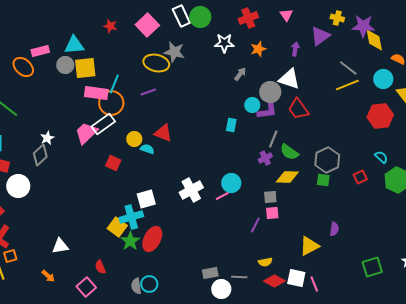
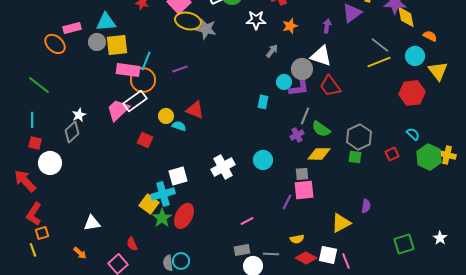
yellow ellipse: (156, 63) -> (188, 21), moved
pink line: (222, 196) -> (247, 221), moved
pink square: (272, 213) -> (304, 190), size x1.5

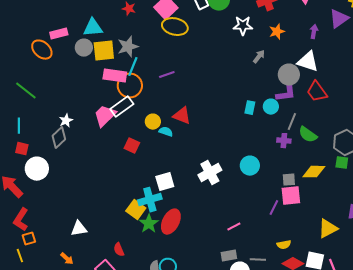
gray star: (206, 29) -> (128, 47), moved, turned -30
cyan circle: (284, 82) -> (271, 107), moved
purple cross: (297, 135) -> (284, 141), turned 32
yellow diamond: (319, 154) -> (314, 172), moved

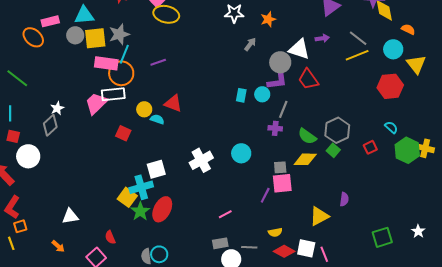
purple arrow: (314, 32) -> (322, 38), moved, turned 72
white rectangle: (122, 107) -> (113, 94), turned 30
green semicircle: (308, 135) -> (307, 136), moved
green square: (342, 163) -> (333, 150), turned 32

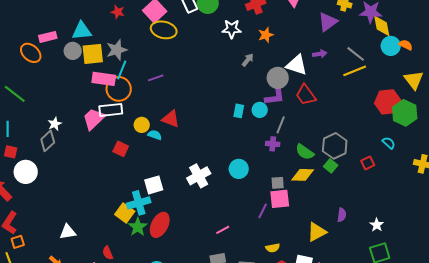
cyan circle: (393, 49) -> (391, 46), moved
green hexagon: (407, 150) -> (405, 113), moved
white star: (418, 231) -> (377, 225), moved

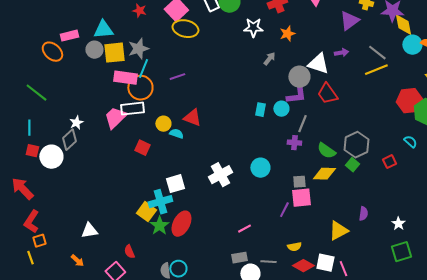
white circle: (26, 172) -> (51, 157), moved

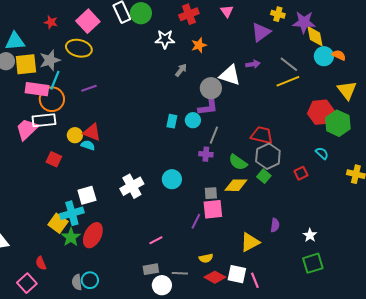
yellow ellipse: (185, 29) -> (79, 48), moved
red trapezoid: (327, 94) -> (262, 135), moved, turned 140
red triangle: (192, 118) -> (92, 132), moved

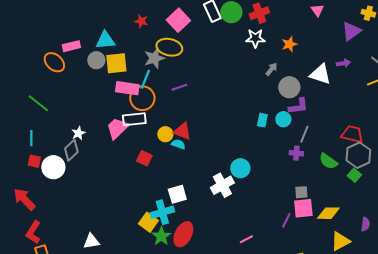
red cross: (189, 14) -> (259, 13), moved
gray star: (50, 60) -> (154, 58), moved
gray circle: (211, 88) -> (289, 87), moved
cyan circle: (172, 179) -> (240, 168), moved
yellow diamond: (236, 185) -> (328, 213), moved

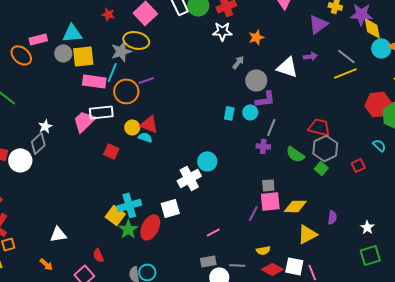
orange circle: (142, 98) -> (126, 91), moved
white square: (177, 194) -> (170, 208), moved

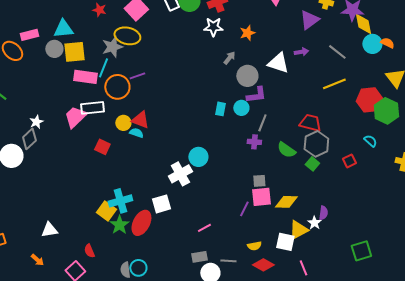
yellow line: (345, 73) -> (334, 84), moved
white star: (367, 227) -> (314, 223), moved
white square: (294, 266) -> (285, 242), moved

